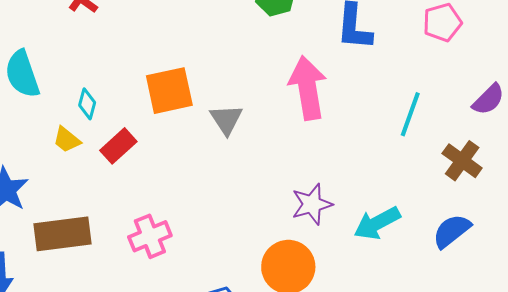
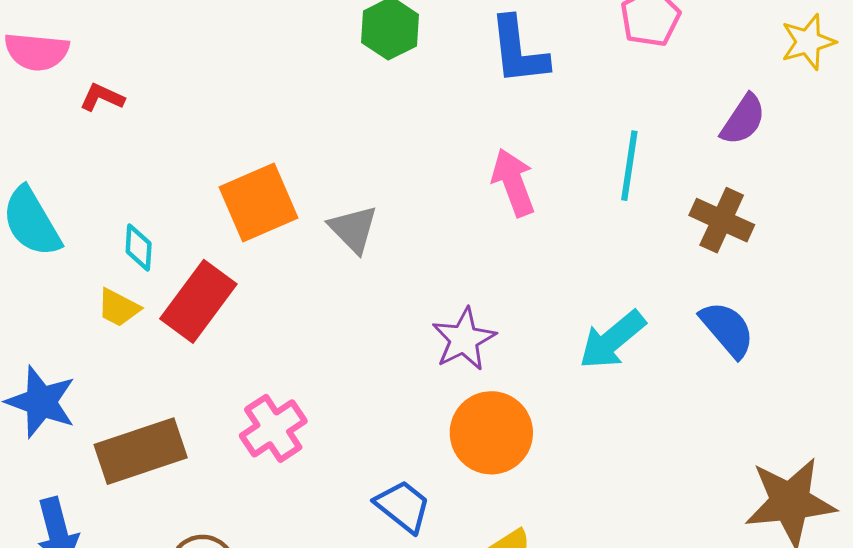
pink arrow: (308, 88) -> (513, 182), moved, size x0.7
red rectangle: (118, 146) -> (198, 301), size x1.4
purple star: (312, 204) -> (464, 339), moved
blue semicircle: (452, 231) -> (727, 329), turned 99

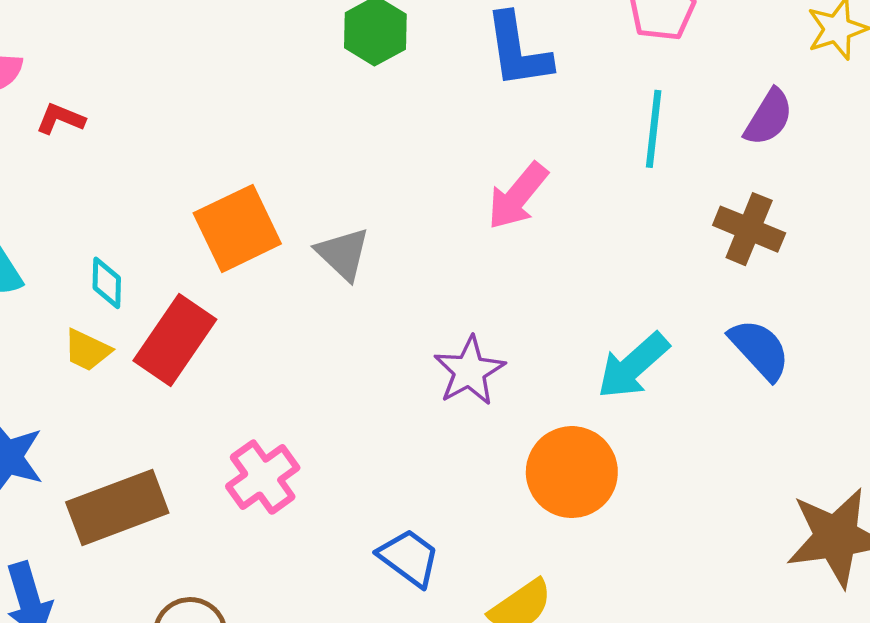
cyan line: (629, 166) -> (654, 129), moved
pink arrow: (513, 182) -> (518, 196), turned -118
orange circle: (491, 433) -> (572, 472), moved

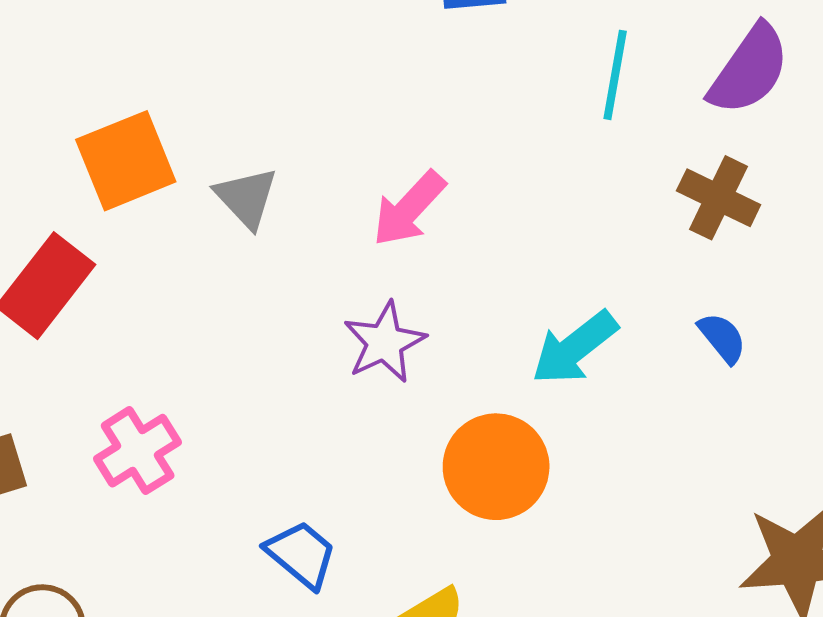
purple semicircle: (769, 117) -> (749, 70), size x1.4
pink arrow: (518, 196) -> (409, 209), moved
blue semicircle: (760, 349) -> (722, 338), size x0.7

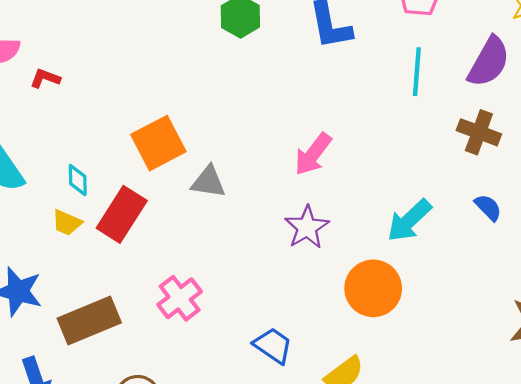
gray triangle: (246, 198) -> (208, 182), moved, turned -33

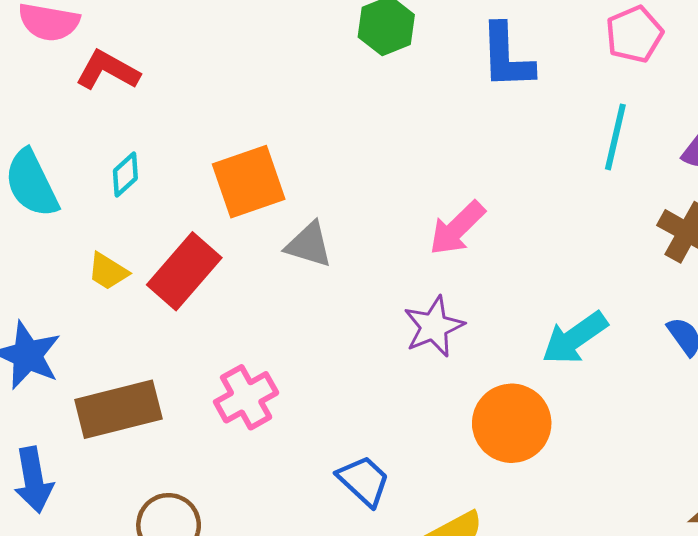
red L-shape: (45, 78) -> (108, 70), size x1.5
cyan diamond: (78, 180) -> (125, 175), moved, turned 40

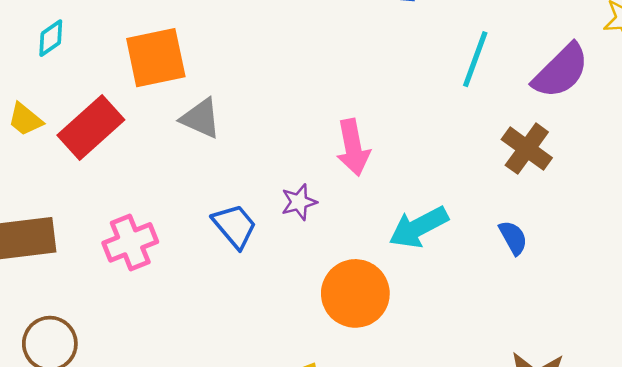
pink arrow: (457, 228) -> (353, 147), moved, turned -64
purple star: (434, 327) -> (299, 202), size x0.7
blue trapezoid: (364, 481) -> (235, 226), moved

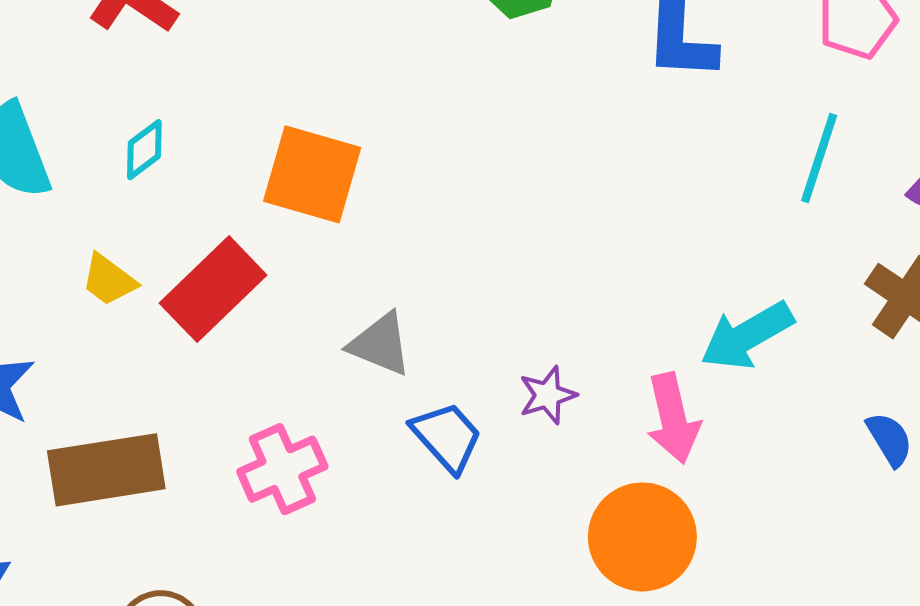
orange square: (156, 58) -> (312, 174), turned 30
gray triangle: (201, 118) -> (380, 344), moved
pink arrow: (353, 147) -> (673, 418), moved
cyan arrow: (419, 227) -> (747, 336), moved

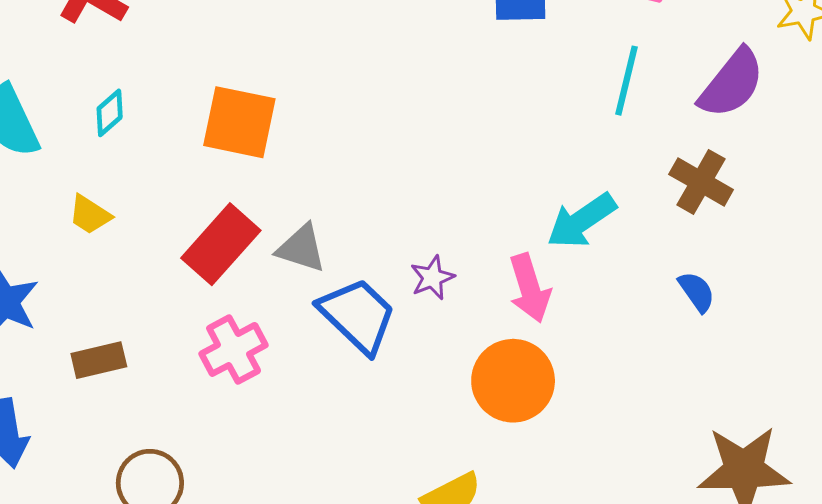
red rectangle: (213, 289) -> (221, 244), moved
blue trapezoid: (447, 437) -> (358, 315), size x1.4
brown rectangle: (106, 470) -> (99, 360), size x0.6

